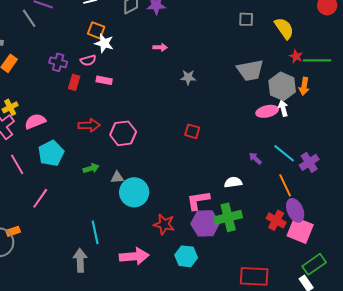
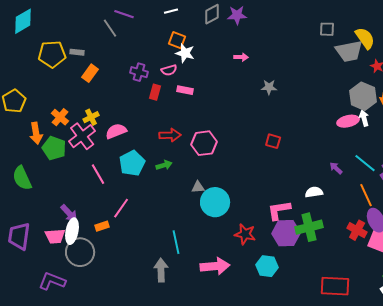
gray trapezoid: (250, 70) -> (349, 51), moved
green arrow: (91, 168) -> (164, 165), moved
orange rectangle: (13, 231) -> (102, 226), moved

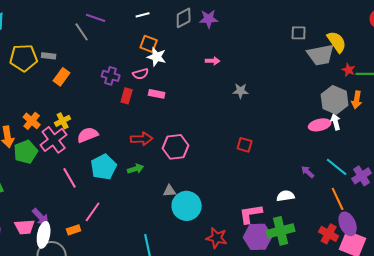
green pentagon: (54, 148) -> (26, 152), turned 30
pink trapezoid: (55, 236) -> (25, 227), moved

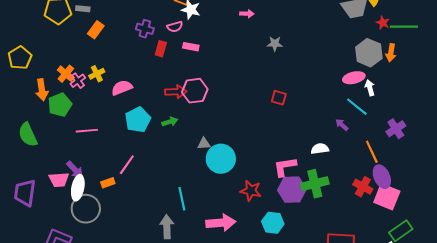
white arrow: (336, 122) -> (370, 88), moved
pink cross: (54, 140) -> (78, 81), moved, size x0.6
pink hexagon: (176, 147) -> (195, 91), moved
cyan line: (337, 167) -> (357, 107), moved
pink line: (70, 178) -> (87, 131), moved, turned -65

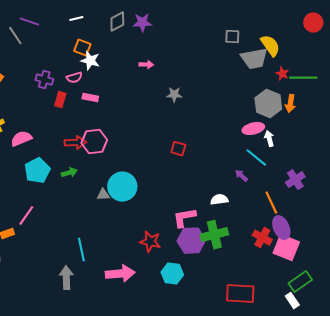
cyan circle: (221, 159) -> (122, 187), moved

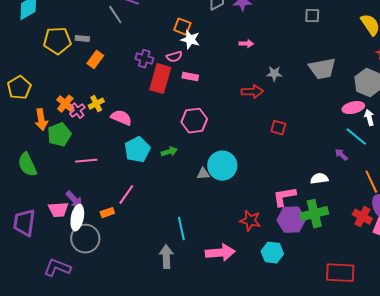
gray square: (232, 37) -> (312, 16), moved
gray trapezoid: (254, 59) -> (322, 69), moved
red rectangle: (60, 100) -> (160, 79), size x1.8
pink semicircle: (21, 139) -> (121, 118), turned 45
red arrow: (75, 143) -> (252, 92), moved

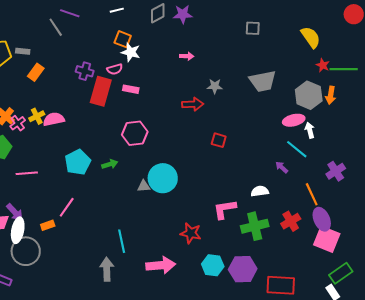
pink semicircle: (121, 118) -> (54, 119), moved, turned -35
red cross: (362, 217) -> (291, 221), moved, turned 30
purple hexagon: (291, 220) -> (243, 269), moved

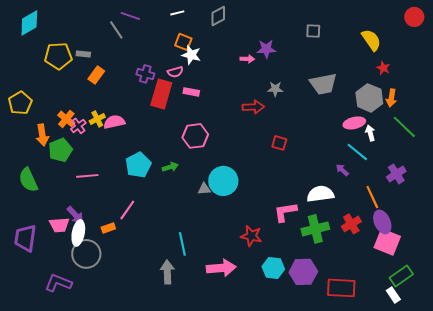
purple star: (183, 14) -> (266, 49), moved
green line: (344, 69) -> (404, 127), moved, turned 44
white semicircle: (260, 191) -> (320, 194), size x1.5

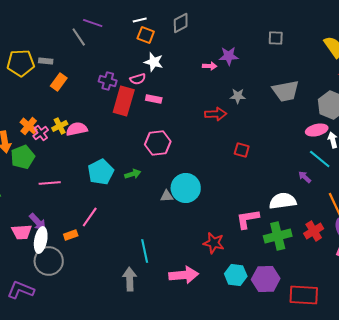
orange square: (183, 42) -> (146, 35), moved

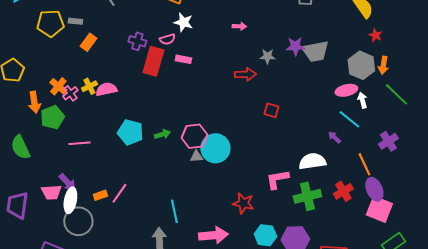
purple star: (229, 56) -> (295, 46), moved
pink hexagon: (158, 143) -> (194, 136), moved
cyan pentagon: (101, 172) -> (130, 132), turned -30
pink line: (90, 217) -> (119, 193), moved

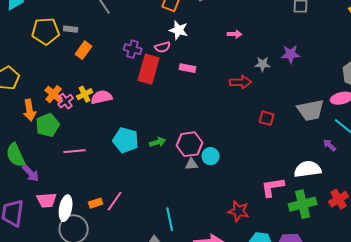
gray trapezoid: (315, 51) -> (311, 110), moved
pink rectangle: (183, 59) -> (188, 68), moved
cyan circle: (215, 148) -> (211, 156), size x0.6
purple arrow: (67, 182) -> (31, 173), moved

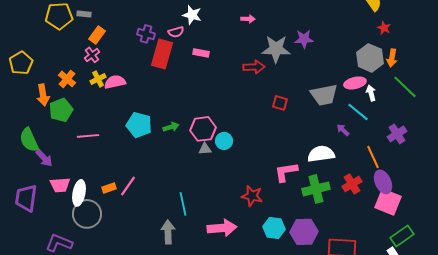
gray star: (263, 64) -> (276, 49), size x1.8
pink cross: (66, 101) -> (92, 55), moved

